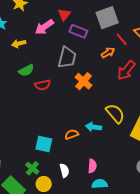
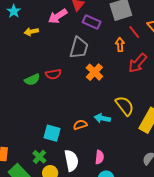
orange arrow: (108, 53) -> (120, 45), turned -64
green semicircle: (26, 70) -> (32, 80), moved
white semicircle: (64, 171) -> (71, 161), size x1.5

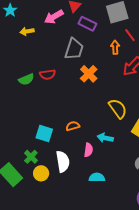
cyan arrow: (102, 118) -> (105, 138), moved
pink semicircle: (99, 157) -> (88, 150), moved

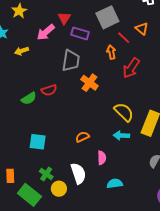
cyan square: (44, 133) -> (38, 142), moved
cyan arrow: (105, 138) -> (121, 135), moved

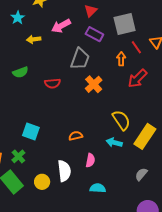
red triangle: (64, 18) -> (91, 11), moved
green semicircle: (29, 98) -> (20, 72), moved
green cross: (46, 174) -> (18, 156), moved

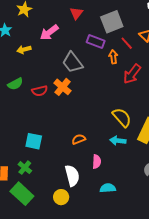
purple rectangle: (94, 34) -> (96, 41), moved
gray trapezoid: (80, 59) -> (72, 62), turned 130
red semicircle: (53, 83) -> (40, 91), moved
orange cross: (94, 84) -> (62, 87), moved
yellow circle: (42, 182) -> (61, 197), moved

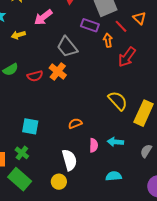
cyan arrow: (118, 141) -> (115, 142), moved
cyan semicircle: (108, 188) -> (114, 176), moved

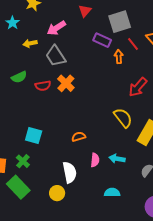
gray trapezoid: (67, 47) -> (56, 56), moved
red arrow: (127, 57) -> (138, 87), moved

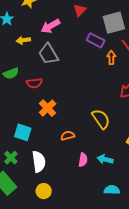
orange cross: (66, 83) -> (48, 108), moved
yellow semicircle: (123, 118) -> (101, 119), moved
white semicircle: (70, 172) -> (39, 162), moved
cyan semicircle: (112, 193) -> (112, 190), moved

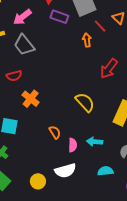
purple rectangle: (96, 40) -> (59, 17), moved
orange semicircle: (68, 136) -> (55, 132), moved, turned 80
white semicircle: (39, 162) -> (65, 171), moved, turned 90

